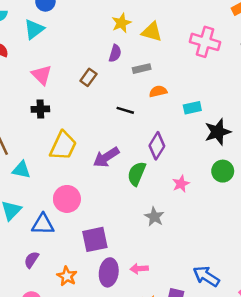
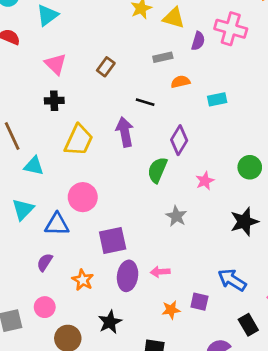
purple semicircle: (115, 53) -> (198, 41), moved
black star: (218, 132) -> (244, 222), moved
purple arrow: (106, 157) -> (125, 132), moved, turned 112

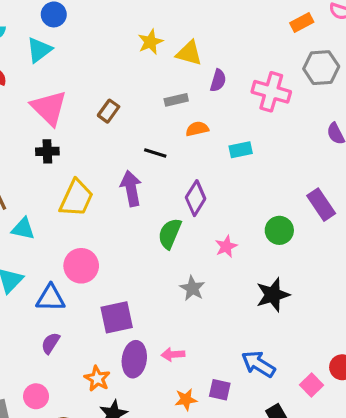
pink cross: (231, 29) -> (271, 92), moved
pink triangle: (56, 64) -> (49, 108), size x1.4
purple semicircle: (45, 262) -> (51, 343), moved
orange star: (83, 280) -> (97, 379), moved

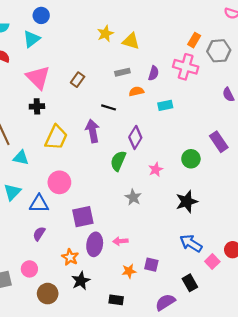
orange rectangle: (302, 23) -> (194, 40), moved, turned -32
purple semicircle: (218, 81) -> (154, 73), moved
blue arrow: (258, 364) -> (191, 243), moved

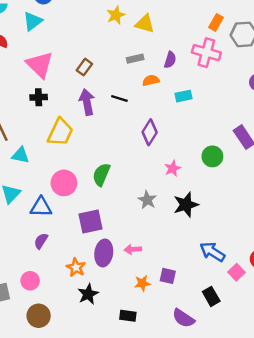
purple arrow: (93, 131) -> (87, 102), moved
green semicircle: (118, 161) -> (101, 175), moved
black star: (187, 202) -> (186, 205), moved
brown circle: (48, 294) -> (39, 316), moved
purple semicircle: (165, 302) -> (183, 318), turned -114

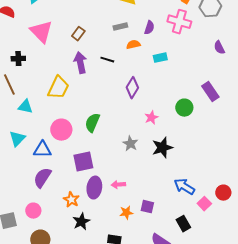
black cross: (39, 97) -> (18, 59), moved
purple semicircle: (41, 241) -> (42, 178), size x1.5

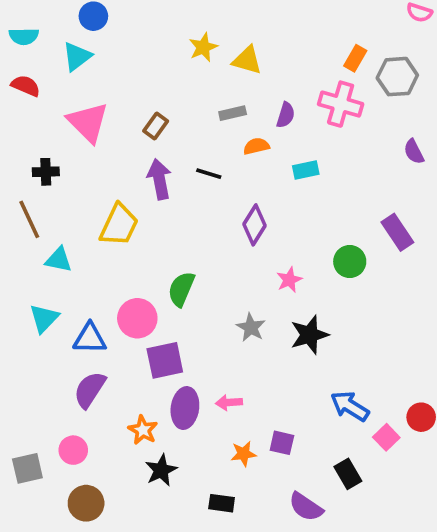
pink circle: (61, 130) -> (137, 318), moved

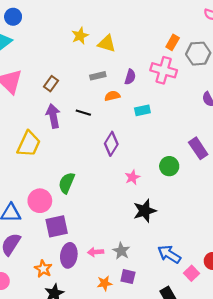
gray star: (251, 327) -> (121, 251), moved

